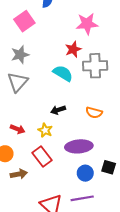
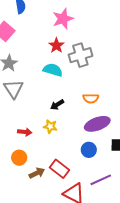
purple ellipse: (79, 146) -> (97, 124), moved
red rectangle: (42, 156) -> (59, 169), moved
blue circle: (85, 173) -> (89, 150), moved

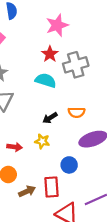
orange semicircle: (91, 98) -> (77, 112), moved
blue circle: (89, 150) -> (69, 165), moved
red rectangle: (59, 169) -> (52, 187), turned 48

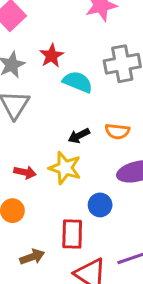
red star: (50, 54) -> (52, 56), moved
yellow star: (42, 141) -> (65, 168), size x1.5
brown arrow: (27, 191) -> (32, 257), moved

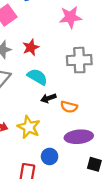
cyan semicircle: (78, 82) -> (37, 77), moved
black arrow: (79, 136) -> (48, 98), moved

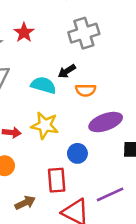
cyan semicircle: (37, 77) -> (43, 85), moved
black arrow: (48, 98) -> (67, 71), moved

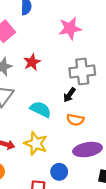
black arrow: (67, 71) -> (69, 95), moved, turned -32

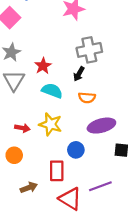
red star: (32, 62) -> (43, 66), moved

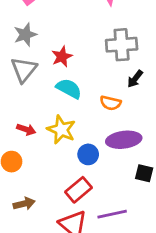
black arrow: (79, 74) -> (135, 79), moved
blue circle: (76, 150) -> (88, 154), moved
red rectangle: (57, 171) -> (79, 190), moved, turned 42

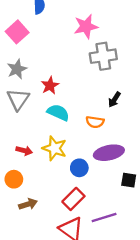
gray cross: (122, 45) -> (103, 56), moved
brown arrow: (24, 204) -> (28, 204), moved

